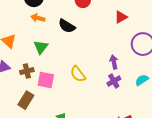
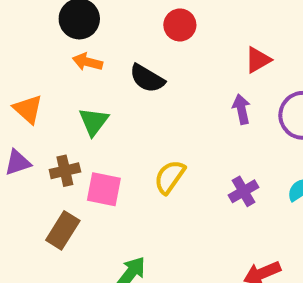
purple arrow: (114, 62) -> (241, 109), moved
yellow semicircle: (78, 74) -> (170, 177), turned 72

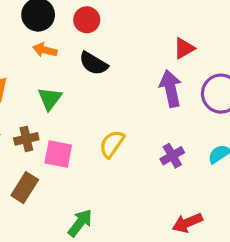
red circle: (180, 25) -> (87, 20), moved
purple arrow: (241, 109) -> (171, 89), size x1.5

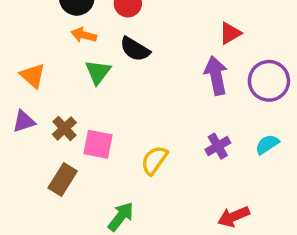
green triangle: (50, 99) -> (98, 72), moved
brown cross: (26, 139) -> (64, 128), turned -30
yellow semicircle: (112, 144) -> (154, 160), moved

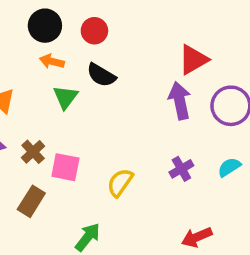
red triangle: (230, 33) -> (193, 60), size x1.4

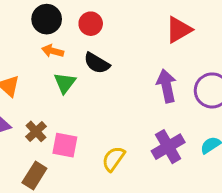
red triangle: (193, 60) -> (179, 30), moved
purple cross: (181, 169) -> (168, 147), size x1.5

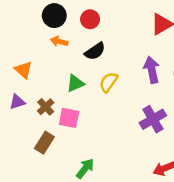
black semicircle: (97, 63) -> (95, 51), turned -65
green triangle: (65, 83) -> (75, 83), moved, turned 30
yellow semicircle: (113, 159) -> (109, 82), moved

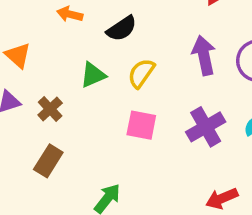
pink square: (69, 118) -> (141, 125), moved

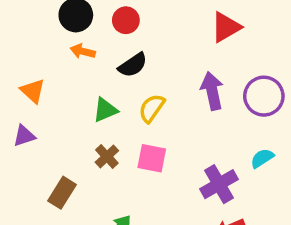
brown cross: (50, 109) -> (107, 156), moved
purple cross: (206, 127) -> (219, 184), moved

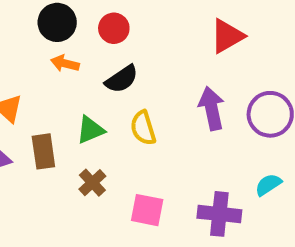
yellow semicircle: (152, 108) -> (143, 128), turned -52
pink square: (152, 158) -> (147, 210), moved
purple cross: (219, 184) -> (219, 214), turned 36
brown rectangle: (62, 193) -> (43, 151), moved, turned -40

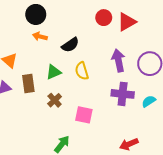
red circle: (114, 28) -> (104, 18), moved
purple cross: (219, 214) -> (123, 94), moved

